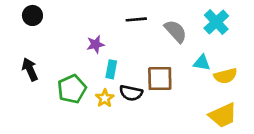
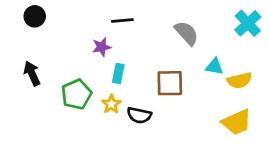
black line: (136, 19) -> (122, 21), moved
cyan cross: (216, 22) -> (248, 23), moved
black semicircle: (131, 93) -> (139, 115), moved

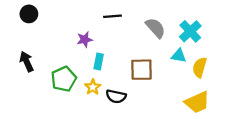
black line: (122, 21) -> (112, 16), moved
cyan cross: (248, 23) -> (190, 31), moved
yellow semicircle: (239, 80) -> (200, 67), turned 120

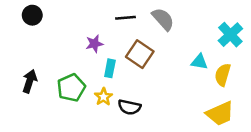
gray semicircle: (155, 28) -> (163, 19), moved
cyan cross: (190, 31) -> (230, 35), moved
black arrow: (27, 62) -> (30, 81), moved, turned 42
brown square: (142, 70) -> (140, 54), moved, turned 35

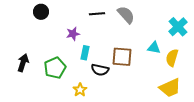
black circle: (32, 15) -> (41, 12), moved
brown square: (140, 54) -> (122, 57), moved, turned -30
yellow star: (103, 97) -> (80, 90), moved
black semicircle: (129, 107) -> (100, 70), moved

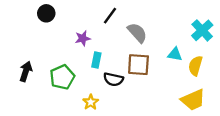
black line: (97, 14) -> (110, 16), turned -49
gray semicircle: (126, 15) -> (137, 33), moved

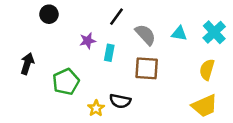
cyan triangle: (175, 54) -> (179, 33), moved
cyan rectangle: (96, 60) -> (109, 53), moved
black arrow: (26, 71) -> (27, 64), moved
black semicircle: (113, 79) -> (120, 101), moved

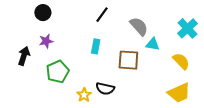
cyan triangle: (179, 33) -> (153, 44), moved
gray semicircle: (145, 35) -> (139, 26), moved
purple star: (88, 41) -> (46, 41), moved
yellow semicircle: (207, 70) -> (181, 61), turned 120

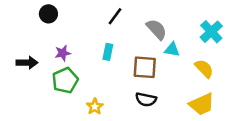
purple star: (46, 41) -> (63, 53), moved
black arrow: (24, 56) -> (27, 63), turned 72
black semicircle: (105, 89) -> (146, 99), moved

